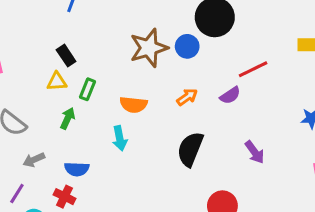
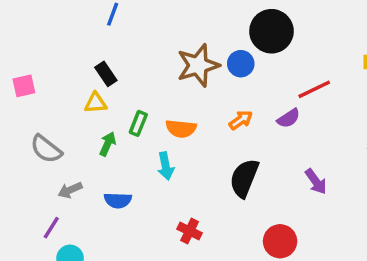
green rectangle: (88, 89) -> (138, 123), moved
red cross: (65, 197) -> (190, 231), moved

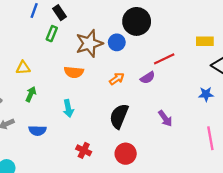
black rectangle: (106, 74) -> (59, 13), moved
green rectangle: (138, 123) -> (52, 34), moved
orange semicircle: (181, 129) -> (74, 72), moved
red circle: (280, 241) -> (126, 154), moved

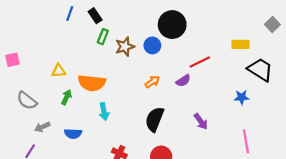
green rectangle: (52, 34) -> (103, 37), moved
brown star: (89, 43) -> (125, 47), size x0.7
orange semicircle: (74, 72) -> (92, 83), moved, size x1.4

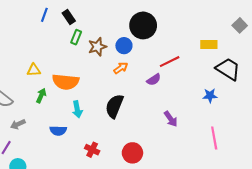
orange arrow: (152, 82) -> (121, 68), moved
black semicircle: (155, 119) -> (114, 106), moved
blue semicircle: (73, 134) -> (58, 131), moved

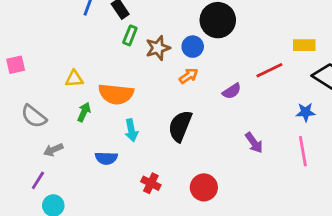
red line: (170, 62) -> (269, 70), moved
pink line: (214, 138) -> (303, 151), moved

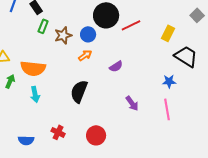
yellow rectangle: (304, 45) -> (168, 33), turned -63
red line: (269, 70) -> (131, 25), moved
cyan arrow: (131, 130) -> (35, 94), moved
blue semicircle: (106, 158) -> (26, 140), moved

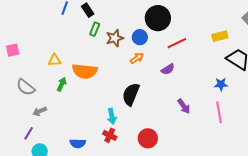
red line: (131, 25) -> (177, 43), moved
yellow rectangle: (168, 33) -> (220, 36), turned 49
cyan arrow: (35, 94) -> (112, 116), moved

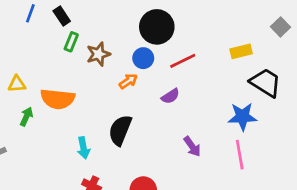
blue circle: (140, 37) -> (143, 58), moved
blue star: (221, 84) -> (242, 117), size x1.5
cyan arrow: (112, 116) -> (83, 148), moved

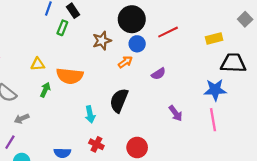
black circle: (157, 27) -> (132, 19), moved
green rectangle: (71, 42) -> (62, 28), moved
red line: (183, 61) -> (168, 32), moved
black trapezoid: (266, 83) -> (233, 63), turned -30

